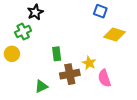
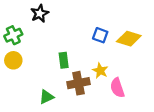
blue square: (100, 11) -> (100, 35), moved
green cross: (23, 31) -> (13, 35), moved

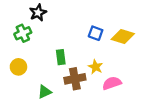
green cross: (13, 35) -> (23, 33), moved
yellow circle: (13, 60) -> (18, 67), moved
pink semicircle: (117, 88) -> (112, 83), turned 90

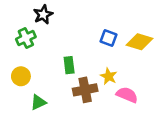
pink semicircle: (112, 83) -> (127, 95), turned 42
green triangle: (45, 92) -> (38, 102), moved

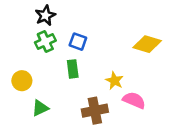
green cross: (26, 38) -> (45, 42), moved
blue square: (109, 38) -> (78, 42), moved
brown cross: (85, 90) -> (95, 111), moved

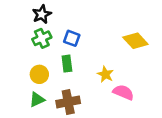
yellow diamond: (147, 44) -> (135, 41), turned 30
yellow circle: (22, 81) -> (39, 74), moved
brown cross: (95, 111) -> (68, 102), moved

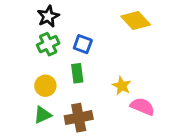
yellow diamond: (135, 41) -> (136, 21), moved

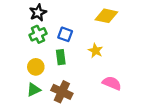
yellow diamond: (136, 21) -> (106, 16), turned -35
yellow star: (122, 86) -> (96, 51), moved
brown cross: (79, 118) -> (62, 92), turned 36

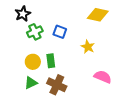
black star: (38, 13) -> (23, 14), moved
green rectangle: (61, 57) -> (51, 61), moved

